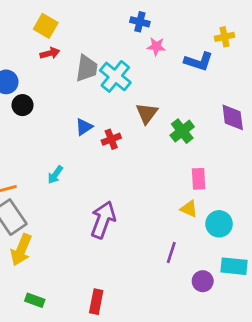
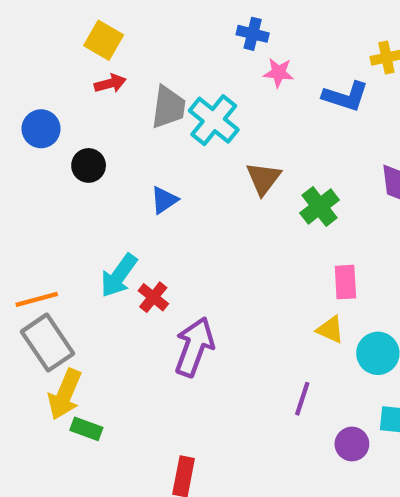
black circle: (22, 105) -> (89, 165), moved
red cross: (111, 139) -> (153, 297), moved, turned -30
cyan arrow: (55, 175) -> (119, 276), size x1.5
green rectangle: (35, 300) -> (86, 429), moved

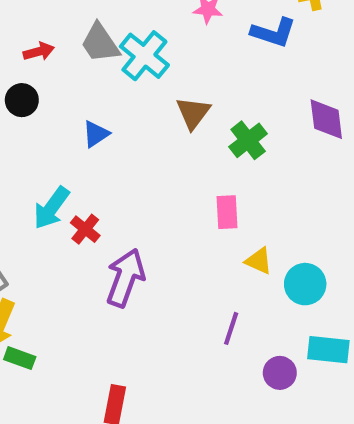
red arrow: (110, 83) -> (39, 51), moved
gray trapezoid: (168, 107) -> (100, 43), turned 138
pink rectangle: (345, 282) -> (227, 212), moved

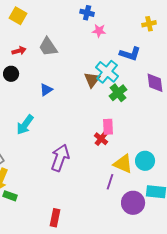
blue L-shape: (273, 32) -> (130, 54), moved
cyan cross: (144, 56) -> (107, 72), moved
red cross: (85, 229) -> (101, 139), moved
yellow triangle: (259, 261) -> (123, 164), moved, size x1.5
purple circle: (280, 373) -> (133, 203), size x1.5

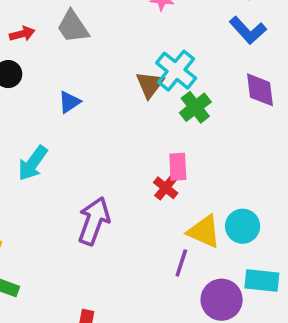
blue L-shape: (130, 54) -> (248, 30), moved, turned 30

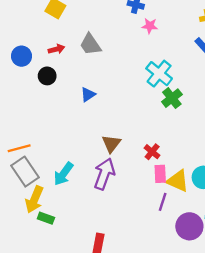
brown triangle: (150, 85) -> (111, 144), moved
cyan arrow: (33, 163) -> (63, 174), moved
pink rectangle: (178, 167) -> (160, 174), moved

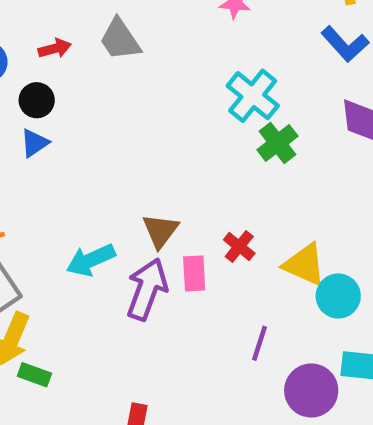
blue triangle: (88, 95) -> (34, 143), moved
cyan arrow: (63, 174) -> (91, 260), moved, turned 30
pink rectangle: (160, 174) -> (194, 273), moved
yellow triangle: (178, 181) -> (304, 264), moved

